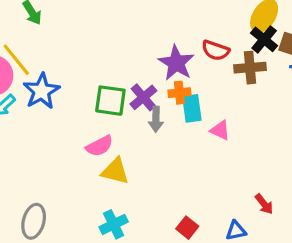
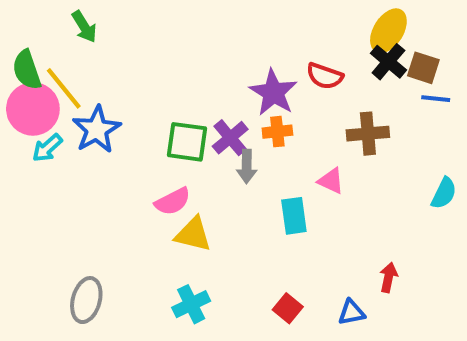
brown cross: (250, 68) -> (368, 134), moved
cyan rectangle: (192, 108) -> (294, 216), moved
red arrow: (264, 204) -> (388, 277), turned -130

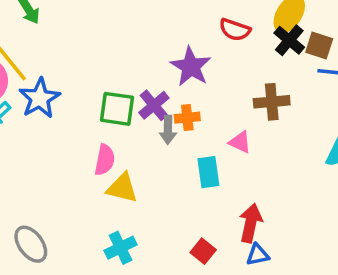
red semicircle: (325, 76) -> (235, 30), moved
orange cross: (277, 132) -> (187, 118), moved
pink semicircle: (173, 201) -> (105, 160), turned -52
red arrow: (388, 277) -> (251, 223), moved, size x1.5
gray ellipse: (86, 300) -> (31, 244), turned -51

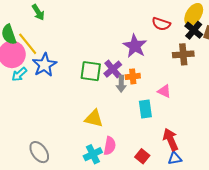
brown cross: (272, 102) -> (183, 54), moved
pink semicircle: (105, 160) -> (110, 146), moved
red arrow: (251, 223) -> (171, 139), turned -35

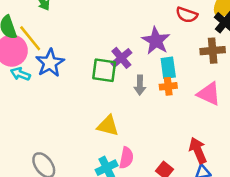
purple cross: (113, 69) -> (121, 58), moved
cyan arrow: (19, 74) -> (20, 74), turned 63
orange cross: (133, 76) -> (168, 86), moved
pink triangle: (164, 91) -> (209, 94), moved, size x1.5
cyan rectangle: (145, 109) -> (168, 68), moved

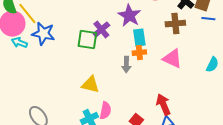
blue star: (50, 63) -> (43, 34), turned -30
gray arrow: (140, 85) -> (126, 65), moved

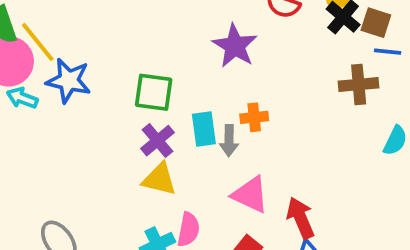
brown cross: (175, 24) -> (359, 85), moved
purple cross: (101, 30) -> (158, 141), moved
cyan rectangle: (139, 38) -> (204, 129), moved
pink triangle: (172, 59) -> (250, 195), moved

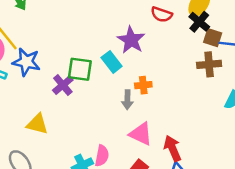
brown square: (376, 23) -> (213, 38), moved
cyan rectangle: (204, 129) -> (112, 62), moved, turned -30
purple cross: (158, 141) -> (63, 85), moved
yellow triangle: (159, 179) -> (37, 124), moved

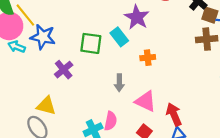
purple cross: (63, 85) -> (64, 70), moved
gray arrow: (127, 100) -> (119, 83), moved
yellow triangle: (37, 124) -> (46, 106), moved

